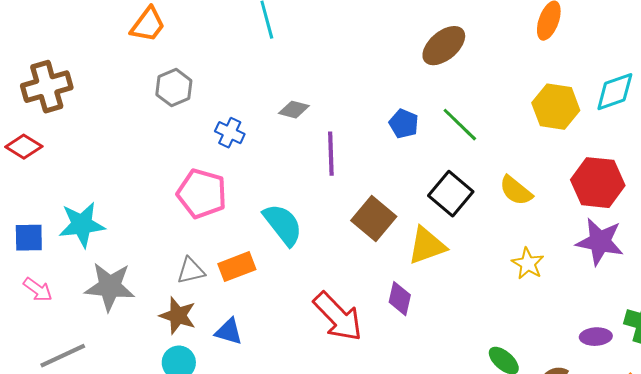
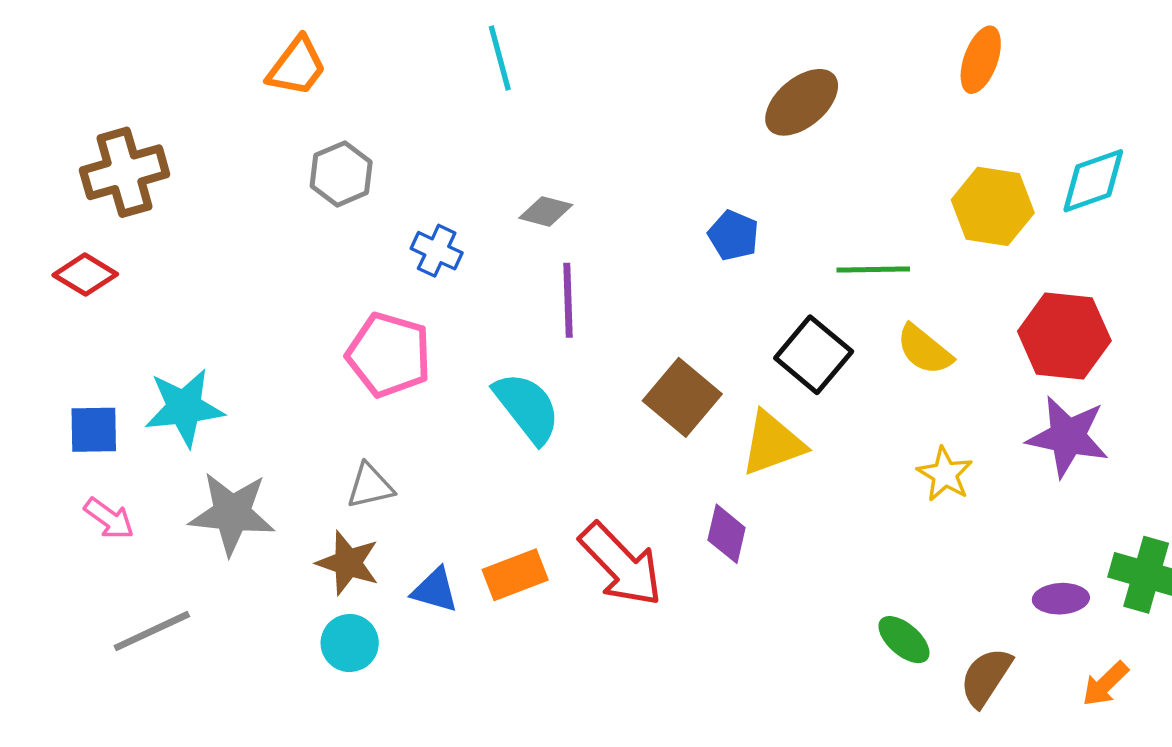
green line: (460, 125) -> (873, 269), moved, turned -45
purple line: (331, 154) -> (568, 300), moved
orange rectangle: (237, 267) -> (515, 575), moved

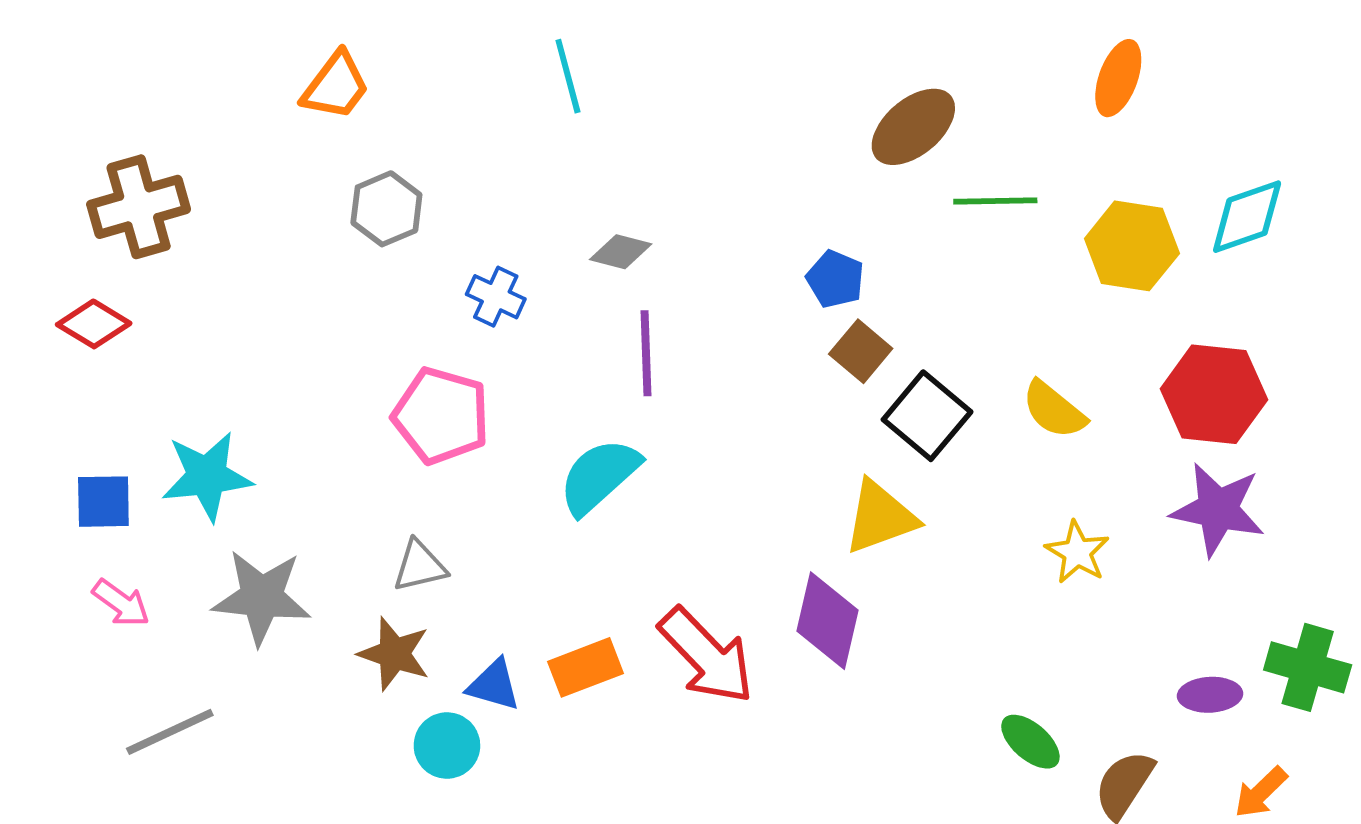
green line: (873, 269) -> (995, 201), moved
brown square: (682, 397) -> (861, 351), moved, size x0.7
cyan semicircle: (527, 408) -> (599, 476), turned -94
purple diamond: (727, 534) -> (827, 621), size x1.4
cyan circle: (350, 643) -> (447, 746), moved

